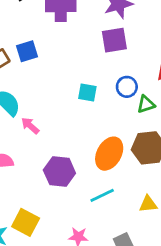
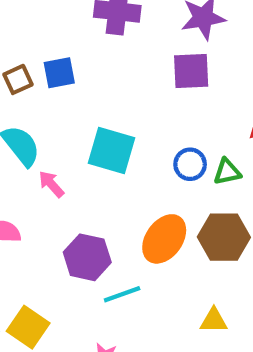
blue circle: (127, 87) -> (190, 164), moved
cyan square: (87, 93) -> (111, 151), moved, size x1.6
cyan line: (102, 195) -> (122, 294), moved

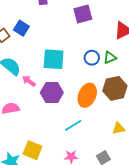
blue square: (59, 73) -> (21, 28), turned -35
purple hexagon: (87, 257) -> (52, 93), moved

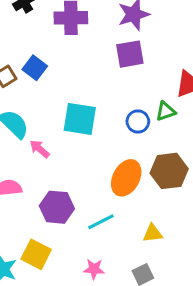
green triangle: (110, 58) -> (166, 111), moved
purple hexagon: (52, 93) -> (57, 207), moved
yellow triangle: (119, 128) -> (153, 233), moved

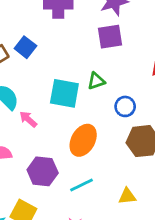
green triangle: (166, 111) -> (96, 81), moved
blue circle: (138, 121) -> (125, 106), moved
orange ellipse: (126, 178) -> (83, 140), moved

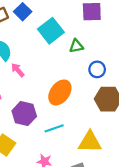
cyan square: (64, 93) -> (51, 31), moved, turned 35
yellow triangle: (127, 196) -> (90, 142), size x1.6

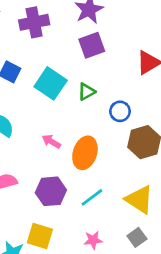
pink arrow: (18, 70) -> (51, 141), moved
yellow triangle: (90, 142) -> (139, 200), turned 50

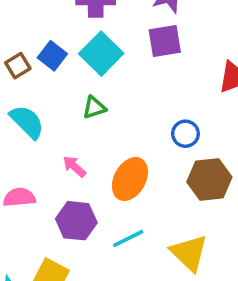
cyan square: (51, 83) -> (101, 54), moved
green triangle: (86, 92) -> (94, 108), moved
pink arrow: (51, 141) -> (74, 166), moved

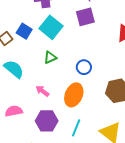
blue circle: (185, 134) -> (84, 67), moved
cyan line: (128, 238) -> (76, 128), turned -36

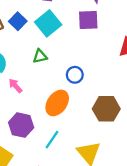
pink arrow: (42, 91) -> (15, 86), moved

